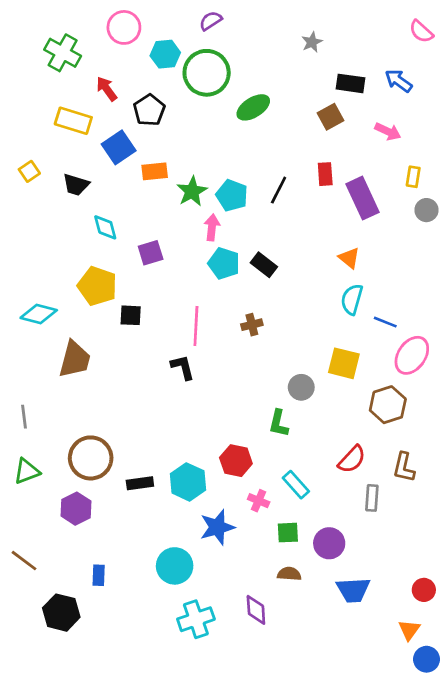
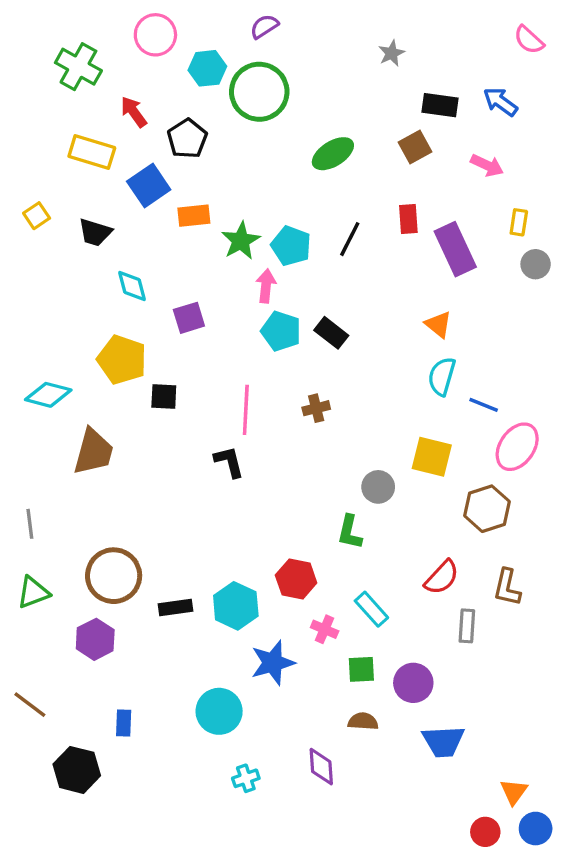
green ellipse: (253, 107) -> (333, 154), moved
red circle: (424, 590) -> (485, 832), moved
cyan cross: (196, 619) -> (246, 778), size x0.6

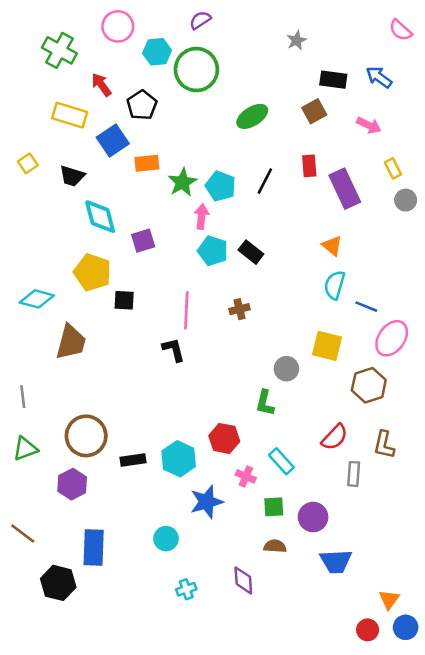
yellow rectangle: (519, 222) -> (393, 168), turned -36
cyan diamond: (132, 286) -> (100, 217), size x1.4
cyan circle: (219, 711) -> (166, 539), size x0.7
blue rectangle: (124, 723) -> (94, 547), size x1.8

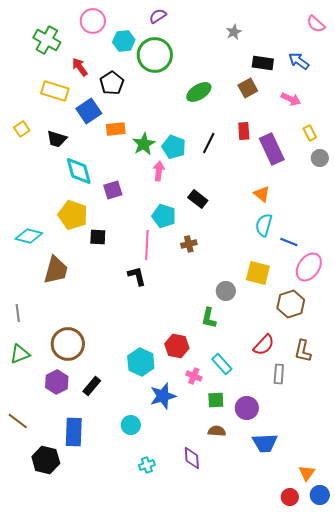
cyan pentagon: (213, 251) -> (164, 216), moved
black rectangle: (133, 460) -> (92, 386), moved, turned -42

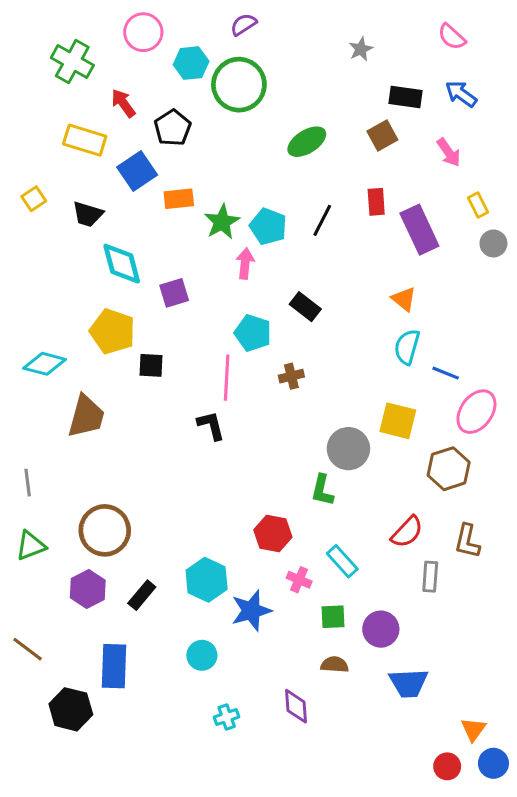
pink semicircle: (316, 24) -> (452, 37), moved
pink arrow: (291, 99) -> (449, 152), turned 30
gray circle: (226, 291) -> (348, 449), size x1.4
cyan hexagon: (141, 362) -> (207, 580), moved

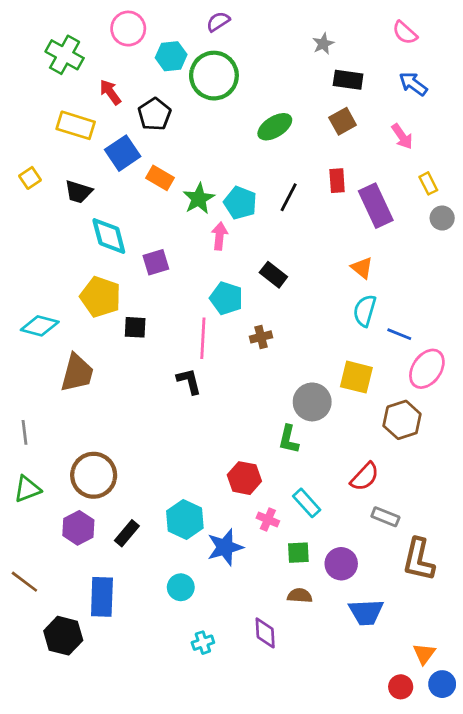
black rectangle: (406, 97) -> (348, 80), moved
orange rectangle: (179, 199) -> (160, 178), turned 36
brown L-shape: (467, 541) -> (419, 560), moved, size x1.4
gray rectangle: (430, 577) -> (385, 517), turned -72

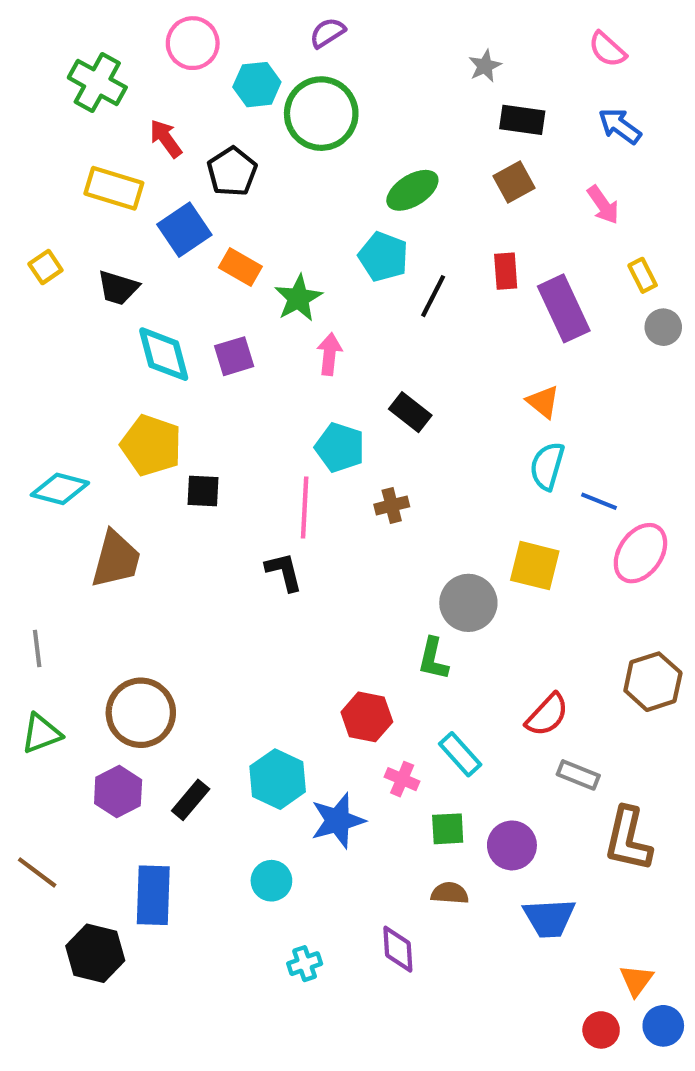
cyan pentagon: (240, 203) -> (383, 257), moved
purple square: (156, 262) -> (234, 356), moved
brown hexagon: (402, 420) -> (653, 682), moved

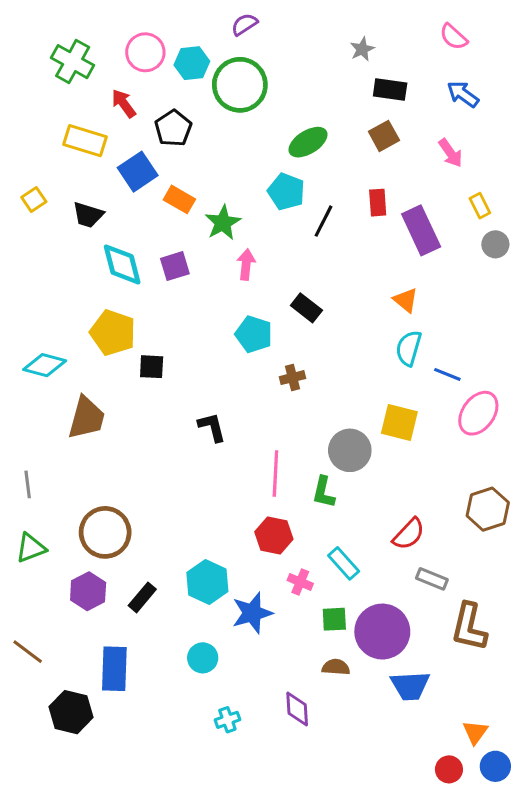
pink circle: (193, 43) -> (145, 52), moved
pink line: (305, 508) -> (275, 474), moved
purple circle: (512, 845) -> (382, 632), size x1.5

